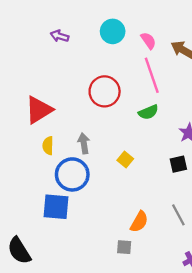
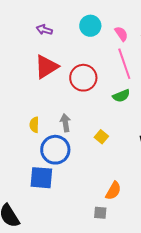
red triangle: (39, 110) -> (46, 67), moved

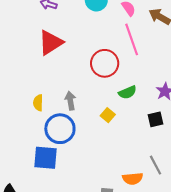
red circle: (83, 78) -> (105, 63), moved
green semicircle: (121, 96) -> (127, 92), moved
orange semicircle: (113, 191) -> (133, 179), moved, turned 54

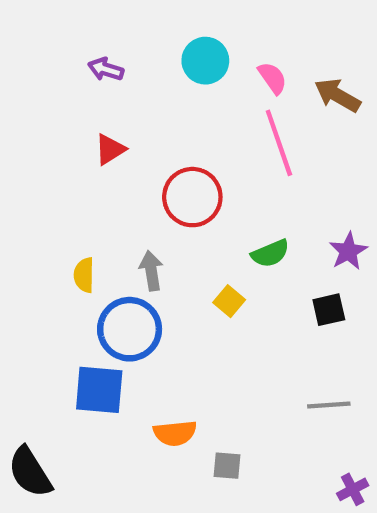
red triangle: (51, 43) -> (110, 149), size x0.6
red circle: (105, 63) -> (192, 197), moved
gray line: (156, 165) -> (329, 405), turned -66
orange semicircle: (133, 179) -> (175, 433), moved

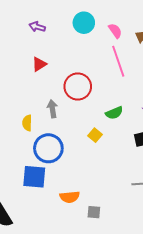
gray arrow: (151, 271) -> (52, 109), moved

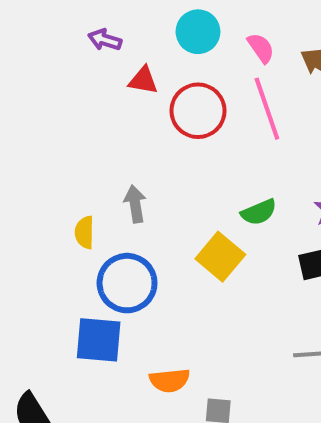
red triangle: (39, 64) -> (143, 80), moved, turned 42
red circle: (78, 87) -> (198, 111), moved
yellow square: (95, 135) -> (220, 257), size x1.6

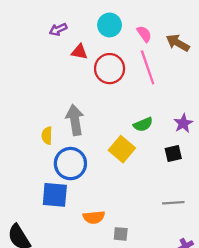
purple arrow: (105, 40) -> (58, 29), turned -42
gray arrow: (135, 204) -> (75, 120), size x1.5

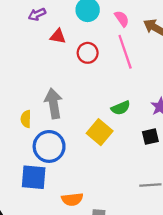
red circle: (110, 69) -> (88, 53), size x0.7

